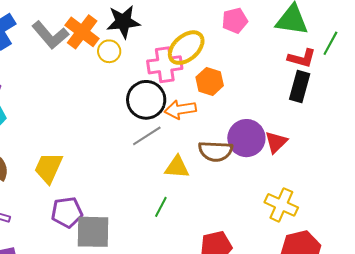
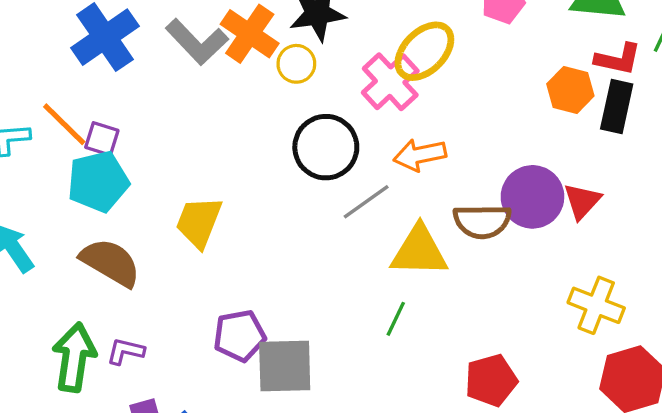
pink cross: (165, 65) -> (390, 82), turned -32
orange hexagon: (210, 81) -> (570, 90), moved
black circle: (146, 100) -> (326, 147), moved
yellow triangle: (177, 167) -> (419, 251), size x1.4
yellow trapezoid: (48, 168) -> (199, 222), moved

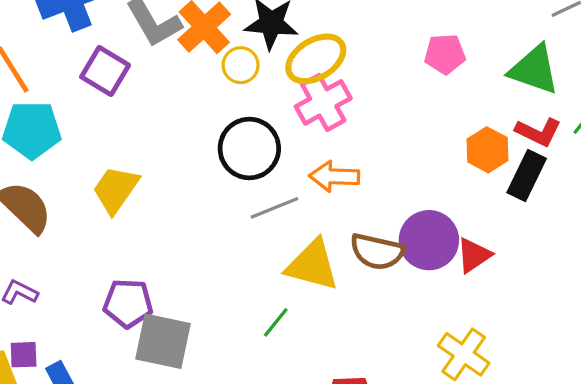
yellow ellipse: (424, 51) -> (316, 59), moved
purple square: (102, 139) -> (105, 71), moved, size x1.4

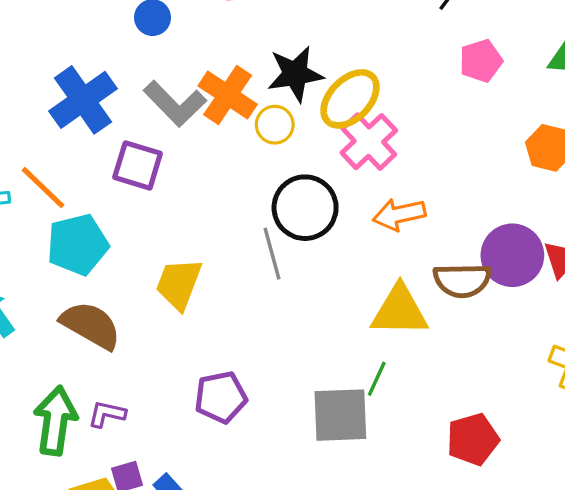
gray line: (274, 208) -> (272, 254), moved, turned -69
gray square: (163, 341) -> (340, 415), moved

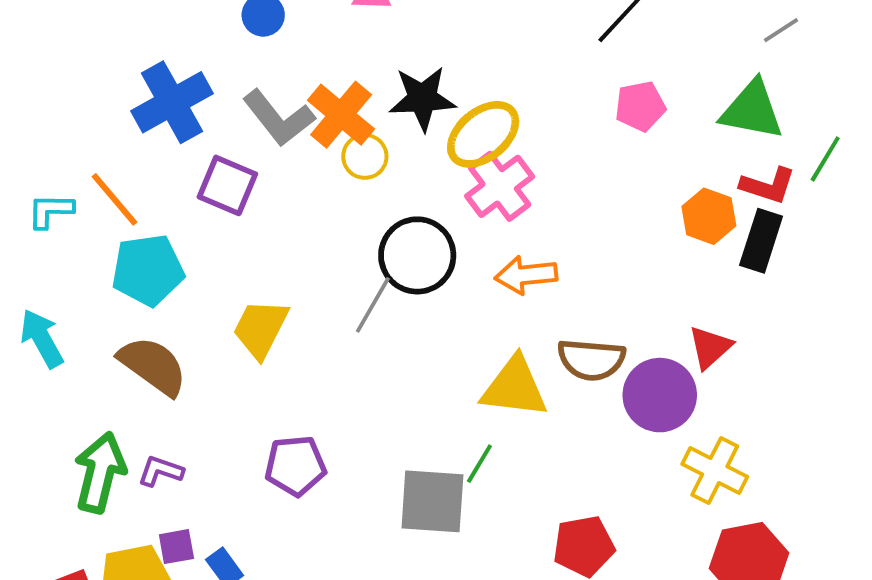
yellow circle: (275, 125) -> (365, 156), moved
gray line: (272, 254) -> (373, 305), turned 39
purple circle: (512, 255) -> (660, 395), moved

